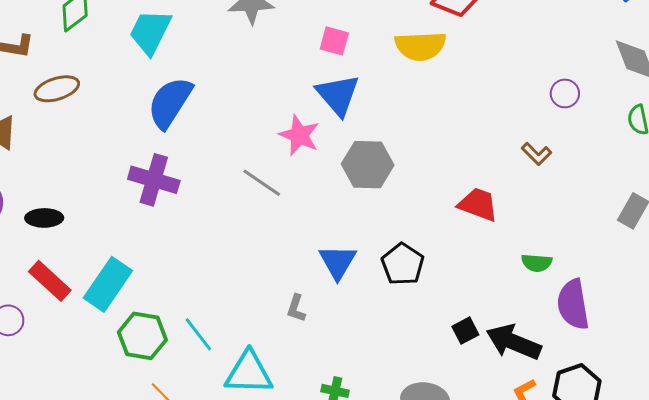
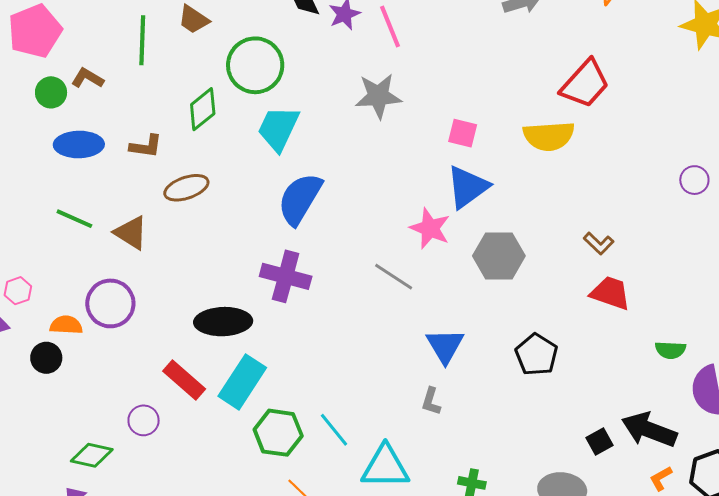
blue triangle: (338, 95) -> (468, 187), turned 36
brown L-shape: (537, 154) -> (599, 243), moved
black ellipse: (44, 218) -> (223, 322), moved, size x1.5
blue triangle: (338, 262) -> (445, 346), moved
black square: (465, 331) -> (600, 442), moved

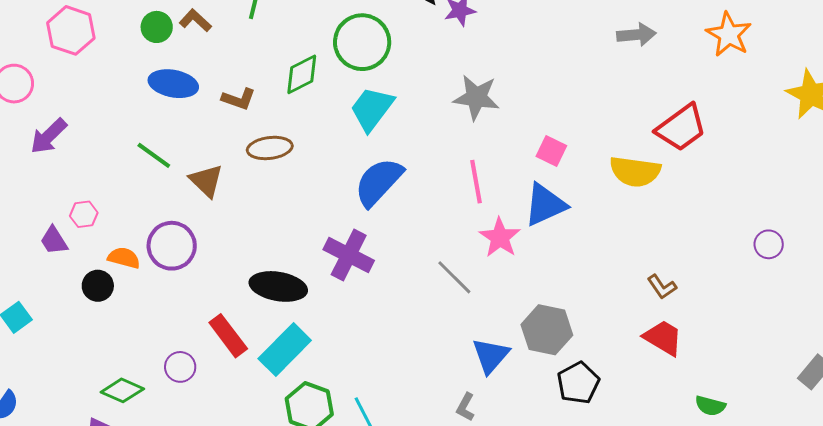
pink line: (390, 27) -> (476, 182), moved
gray hexagon: (499, 256) -> (547, 330), moved

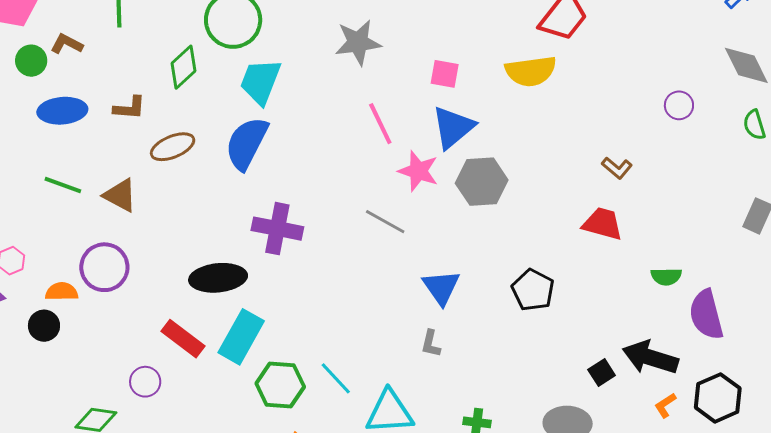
blue semicircle: (379, 182) -> (247, 143), moved
brown L-shape: (662, 287) -> (617, 168), moved
gray hexagon: (547, 330) -> (482, 182), moved

